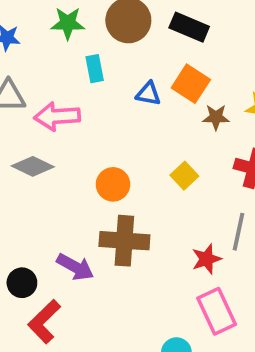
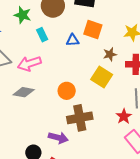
green star: (68, 23) -> (23, 15), turned 30
brown star: (216, 117) -> (110, 54), moved
yellow square: (184, 176) -> (102, 77), size x1.5

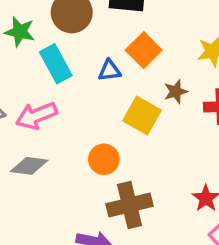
orange square: (93, 30) -> (144, 50), turned 30
cyan rectangle: (42, 35) -> (56, 64), size x1.5
yellow square: (102, 77) -> (142, 115), moved

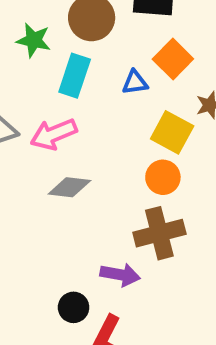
cyan rectangle: (56, 64) -> (75, 76), turned 48
orange circle: (104, 159) -> (163, 177), moved
gray diamond: (29, 166) -> (69, 187), moved

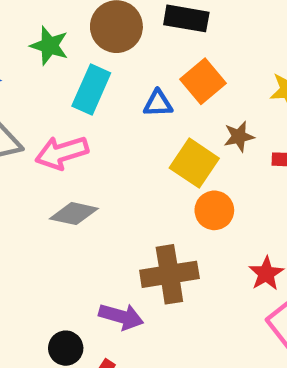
orange circle: (163, 177) -> (214, 210), moved

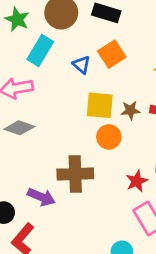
blue triangle: (158, 103) -> (82, 65), turned 36
brown star: (239, 136) -> (130, 110), moved
yellow square: (194, 163) -> (100, 105), turned -36

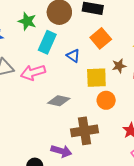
blue triangle: (82, 65) -> (73, 56), moved
brown star: (130, 110) -> (119, 66), moved
gray diamond: (19, 128) -> (59, 101), moved

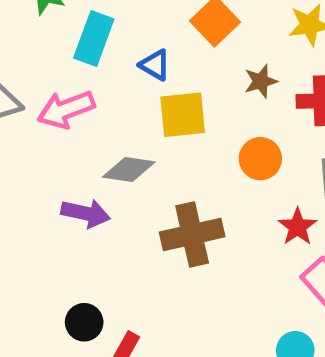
yellow square: (96, 78) -> (183, 115), moved
orange circle: (106, 100) -> (260, 159), moved
purple arrow: (61, 151) -> (86, 213), moved

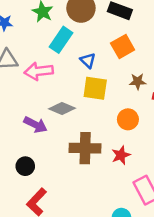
red star: (297, 227) -> (121, 155), moved
black circle: (84, 322) -> (25, 166), moved

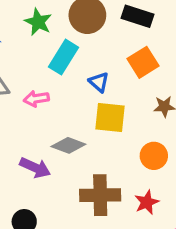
pink arrow: (39, 71) -> (36, 99), size x0.7

